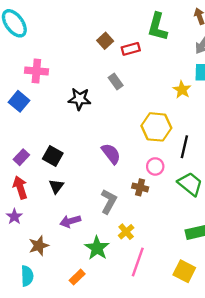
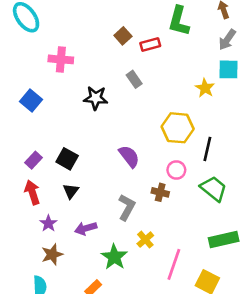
pink cross: (36, 71) -> (61, 59), moved
purple star: (14, 217) -> (48, 223), moved
pink line: (138, 262) -> (174, 264), moved

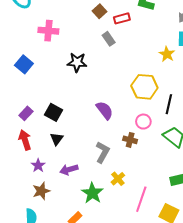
gray rectangle: (134, 79) -> (109, 39), moved

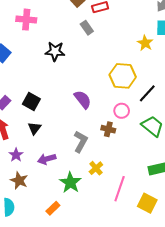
black line: (169, 104) -> (147, 93), turned 30
brown star: (41, 191) -> (19, 180), turned -30

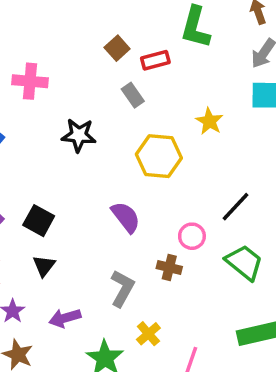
yellow star: (145, 43) -> (209, 121), moved
yellow hexagon: (123, 76) -> (159, 156), moved

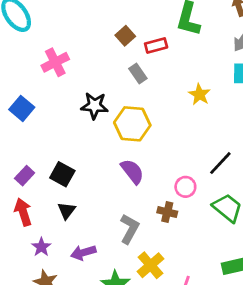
pink cross: (30, 81) -> (55, 62), turned -32
yellow hexagon: (159, 156) -> (132, 124), moved
yellow cross: (148, 334) -> (150, 265), size x1.4

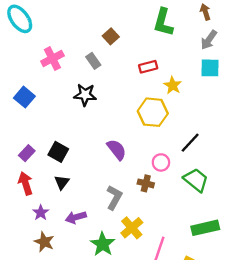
red rectangle: (156, 46) -> (148, 67), moved
gray rectangle: (138, 73) -> (93, 61), moved
yellow hexagon: (132, 124) -> (153, 112), moved

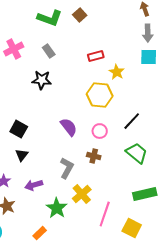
green L-shape: (163, 22) -> (50, 18), moved, turned -85
brown square: (111, 36) -> (80, 15), moved
gray arrow: (209, 40) -> (148, 33), turned -36
pink circle: (161, 162) -> (100, 131), moved

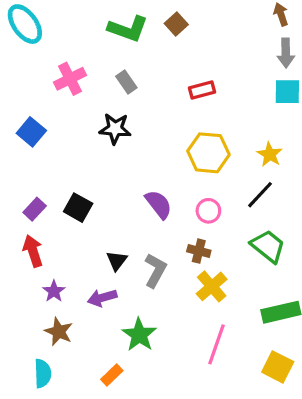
yellow star: (117, 72) -> (270, 154), moved
black triangle: (22, 155) -> (117, 261), moved
yellow cross: (82, 194) -> (212, 286), moved
yellow square: (132, 228) -> (278, 367), moved

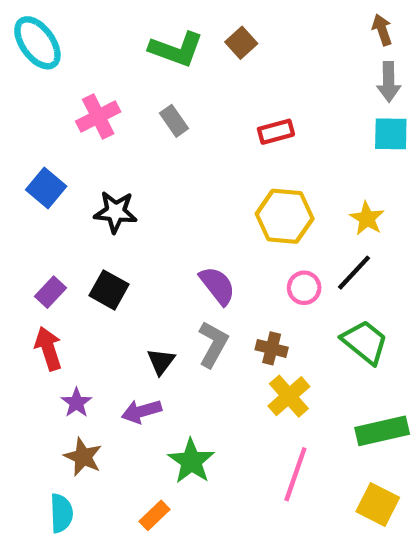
black star: (115, 129) -> (116, 212), moved
pink circle: (208, 211) -> (304, 288), moved
gray L-shape: (155, 270) -> (213, 344), moved

